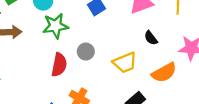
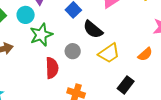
black semicircle: (151, 38) -> (93, 29), moved, size x1.5
orange semicircle: (164, 73) -> (145, 54), size x0.7

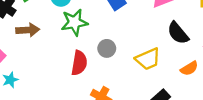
black semicircle: (93, 29) -> (178, 33), moved

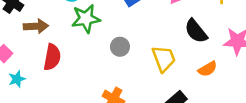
yellow trapezoid: (148, 59) -> (164, 58), turned -88
red semicircle: (79, 63) -> (52, 57), moved

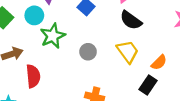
black semicircle: (196, 31) -> (131, 20), moved
orange semicircle: (208, 69) -> (159, 62), moved

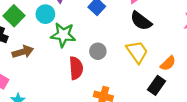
green star: (53, 36) -> (63, 35), turned 30
red semicircle: (33, 76) -> (76, 68), moved

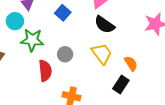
orange semicircle: (168, 63) -> (131, 64), turned -77

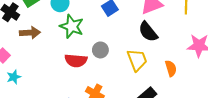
orange semicircle: (131, 64) -> (171, 68), moved
red semicircle: (45, 71) -> (76, 61), turned 85

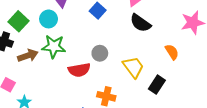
green star: (72, 26) -> (54, 46), moved
yellow trapezoid: (137, 60) -> (133, 67), moved

